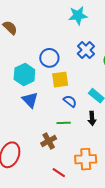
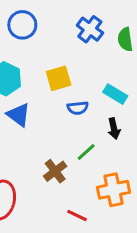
blue circle: (49, 58) -> (22, 25), moved
blue semicircle: (70, 101) -> (78, 108), turned 144
green line: (64, 123) -> (86, 152), moved, turned -32

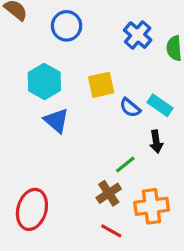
blue semicircle: (78, 108) -> (130, 108), moved, turned 42
brown cross: (55, 171) -> (109, 193), moved

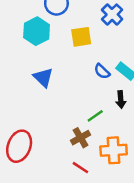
cyan hexagon: (44, 82) -> (37, 31), moved
yellow square: (101, 85) -> (81, 37), moved

